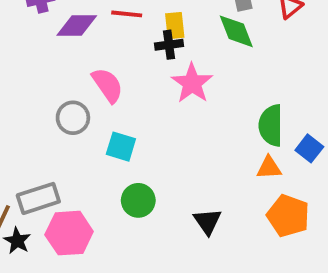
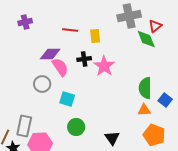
purple diamond: (77, 26) -> (50, 54), moved
green diamond: (236, 31) -> (146, 39), moved
black cross: (169, 45) -> (84, 59), moved
gray rectangle: (38, 198) -> (24, 126), turned -60

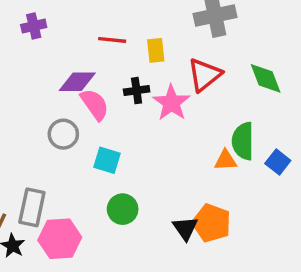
red triangle: (155, 26) -> (205, 75), moved, size x1.5
green diamond: (146, 39) -> (266, 78), moved
orange triangle: (144, 110) -> (225, 160), moved
orange pentagon: (154, 135) -> (212, 223), moved

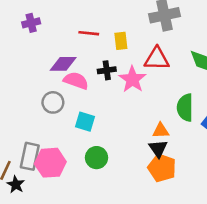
red triangle: (205, 75) -> (157, 59), turned 40
pink semicircle: (95, 104) -> (76, 81), turned -35
orange triangle: (225, 160) -> (161, 131), moved
black triangle: (185, 228) -> (158, 149), moved
pink hexagon: (60, 239) -> (50, 163), moved

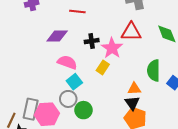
yellow rectangle: (121, 41) -> (103, 67), moved, turned 40
pink semicircle: (76, 81) -> (67, 62), moved
gray circle: (53, 102) -> (68, 99), moved
cyan square: (85, 122) -> (74, 82), turned 35

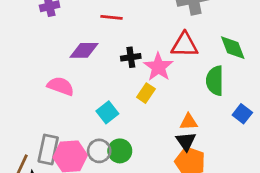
pink semicircle: (67, 62) -> (61, 86), moved
green semicircle: (154, 70) -> (215, 81), moved
gray circle: (68, 99) -> (99, 151), moved

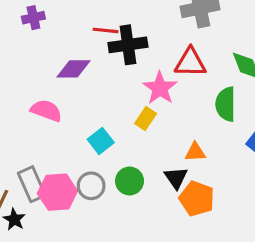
black cross: (131, 57) -> (128, 45), moved, size x1.6
black triangle: (186, 141) -> (176, 178), moved
gray rectangle: (48, 150) -> (32, 184), turned -36
green circle: (120, 151) -> (130, 181), moved

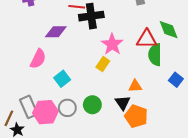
red triangle: (190, 62) -> (147, 39), moved
pink semicircle: (46, 111) -> (38, 59), turned 96
cyan square: (101, 141) -> (62, 79), moved

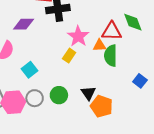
green semicircle: (155, 55) -> (111, 56), moved
blue square: (176, 80) -> (140, 81), moved
orange triangle: (135, 86) -> (99, 45), moved

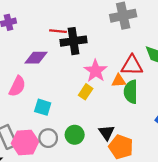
cyan square: (30, 70) -> (43, 107), turned -35

